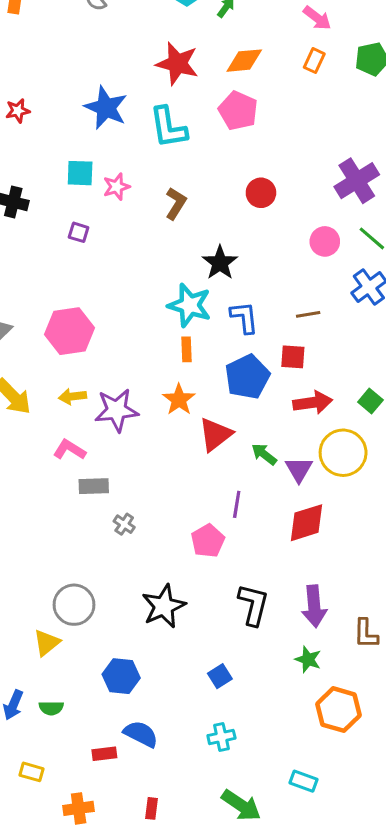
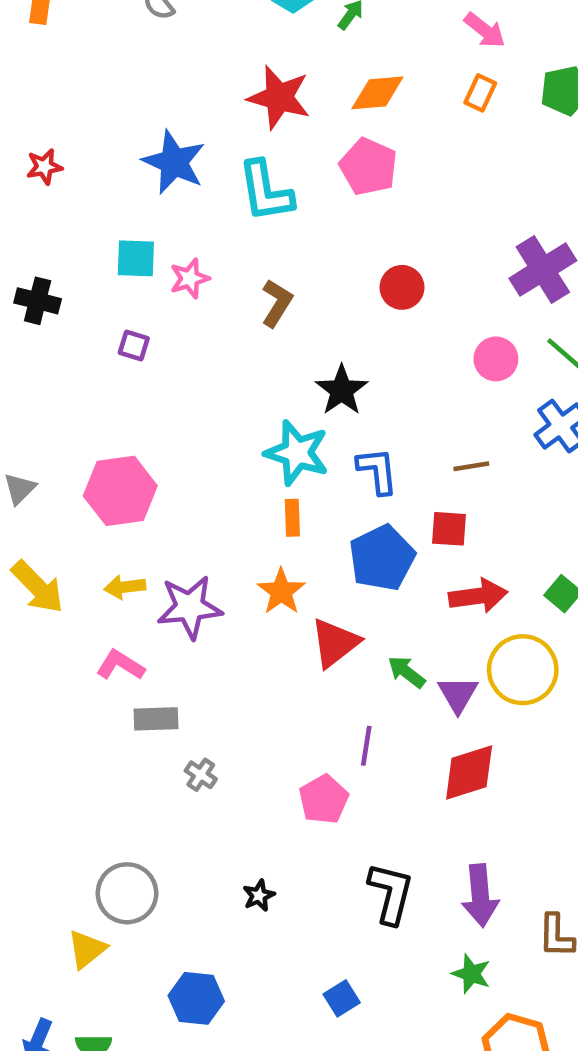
black star: (164, 606) -> (259, 896), size x0.5

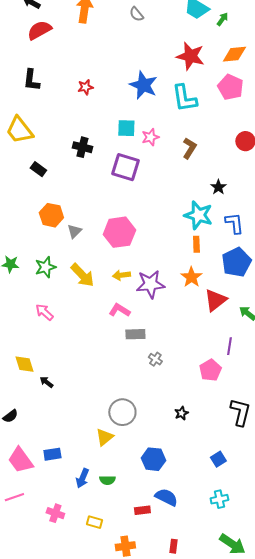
purple square: (134, 346) -> (125, 167), size x2.0
black star: (342, 390) -> (218, 187), size x0.7

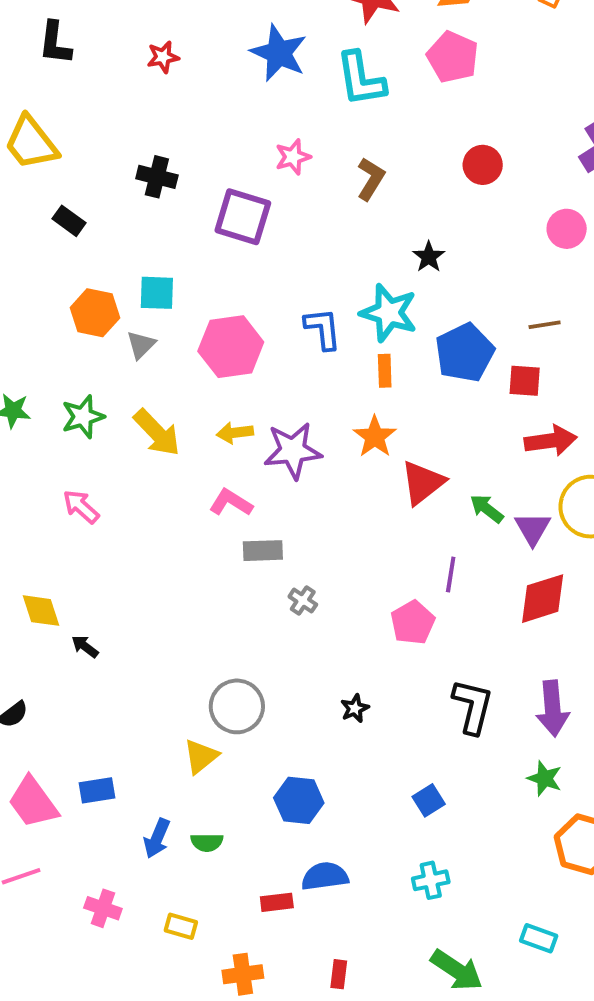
cyan square: (126, 128) -> (157, 293), moved
blue L-shape: (234, 223) -> (323, 329), moved
blue pentagon: (236, 262) -> (465, 353), moved
blue semicircle: (166, 497) -> (325, 876), turned -35

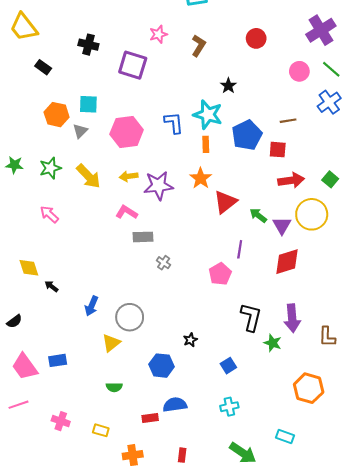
black star: (355, 708) -> (190, 340), moved
green star: (545, 778) -> (273, 343), moved
blue arrow: (157, 838) -> (92, 306), moved

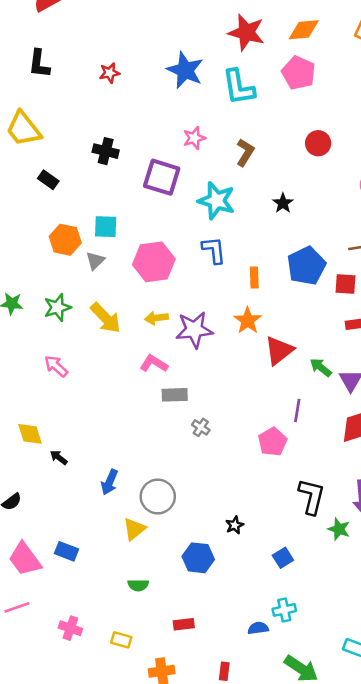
cyan star: (208, 115) -> (216, 201), moved
blue rectangle: (58, 360) -> (67, 551), turned 30
blue semicircle: (175, 405) -> (258, 628), moved, size x0.7

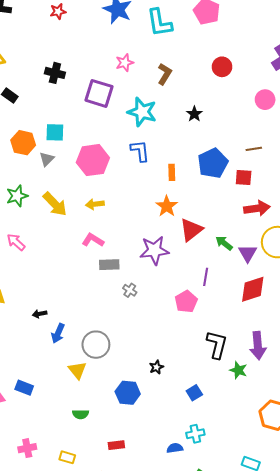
purple star: (194, 330) -> (154, 250), moved
black arrow: (59, 457) -> (40, 314), moved, turned -48
yellow triangle: (134, 529) -> (77, 370), turned -30
pink cross: (70, 628) -> (27, 448), turned -30

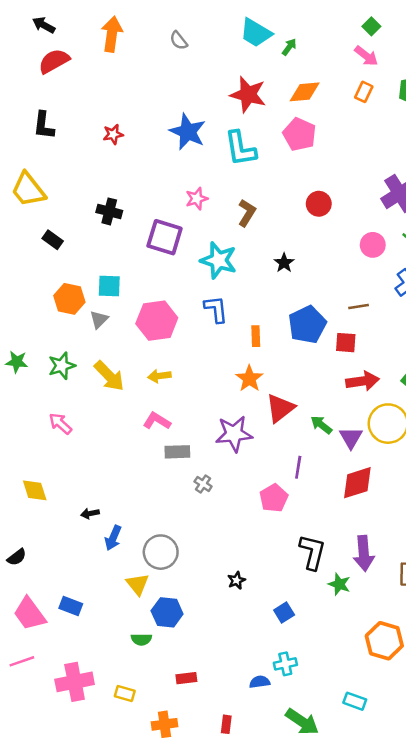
blue hexagon: (128, 393) -> (167, 612), moved
pink cross: (27, 448) -> (75, 682), size x1.6

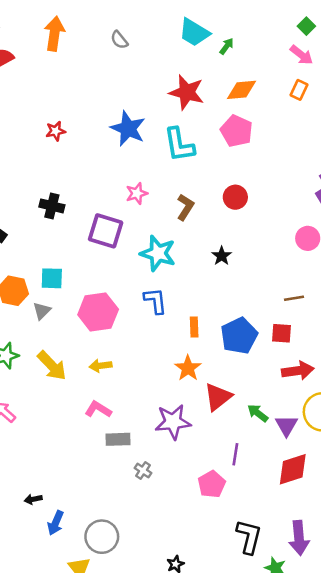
red circle: (319, 204) -> (235, 197), moved
blue pentagon: (307, 325) -> (239, 336), moved

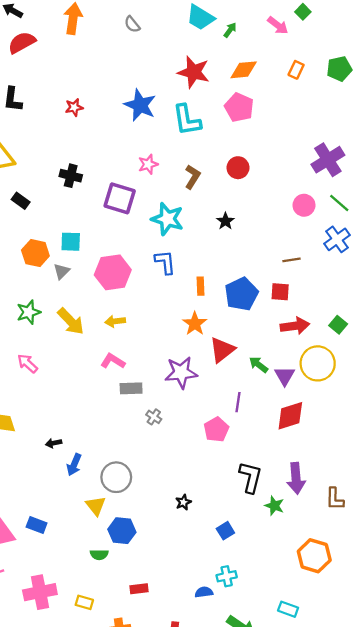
pink arrow: (301, 55) -> (278, 25), moved

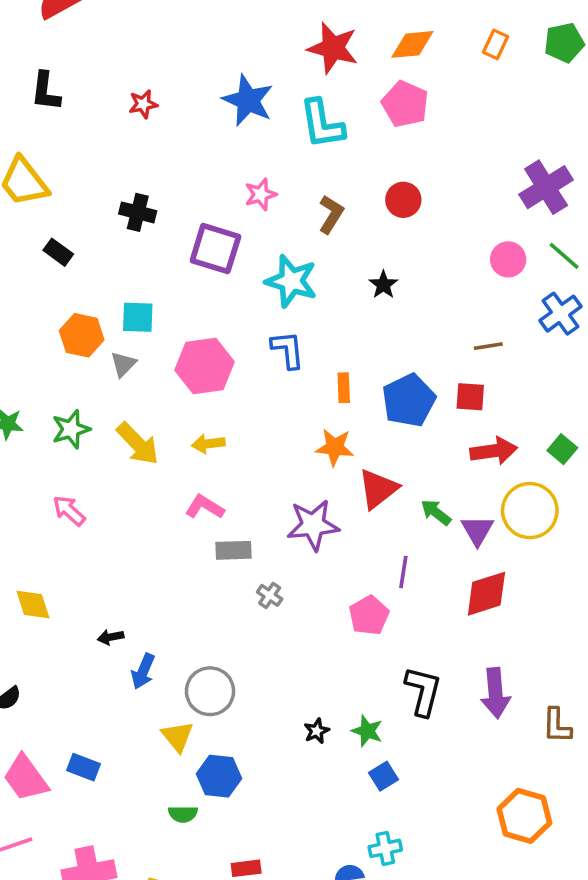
orange star: (195, 324) -> (335, 447), turned -30
green star: (274, 506) -> (367, 731), moved

